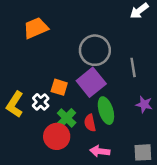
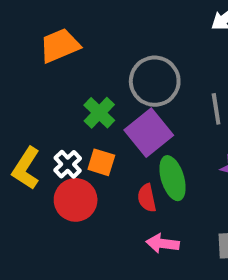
orange square: (59, 87) -> (101, 162), moved
green cross: (67, 118) -> (99, 113), moved
red circle: (57, 136) -> (76, 200), moved

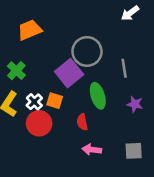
green cross: (99, 113) -> (16, 71), moved
purple square: (149, 133) -> (69, 73), moved
green ellipse: (173, 178) -> (98, 96), moved

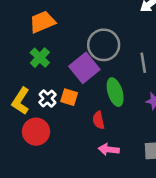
green cross: (16, 71) -> (40, 58), moved
red circle: (39, 123) -> (36, 132), moved

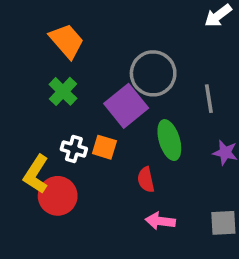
orange trapezoid: (42, 22) -> (67, 41), turned 72
white cross: (47, 98) -> (74, 149), turned -30
yellow L-shape: (21, 101) -> (36, 174), moved

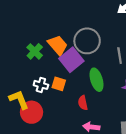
orange trapezoid: (67, 41) -> (58, 45), moved
yellow L-shape: (36, 174) -> (19, 100), turned 125

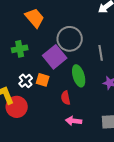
orange trapezoid: (58, 45) -> (35, 18), moved
green cross: (35, 51) -> (20, 49), turned 35
white cross: (41, 85) -> (26, 81), turned 32

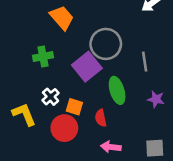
orange square: (43, 80) -> (74, 107), moved
red circle: (17, 107) -> (64, 128), moved

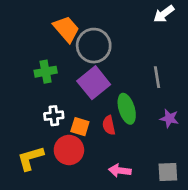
gray circle: (106, 44) -> (94, 46), moved
white cross: (51, 97) -> (54, 116), turned 36
yellow L-shape: (24, 114) -> (30, 158), moved, turned -84
red semicircle: (101, 118) -> (109, 125), moved

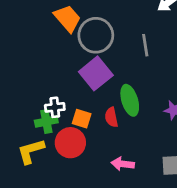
green cross: (46, 72) -> (46, 121), moved
gray line: (157, 77) -> (145, 45), moved

